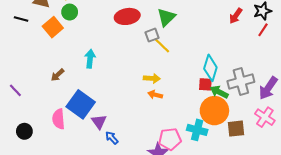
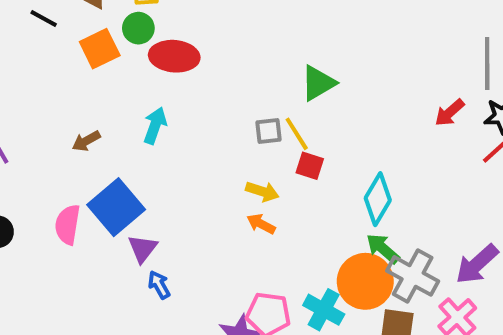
red ellipse: (127, 16) -> (174, 56), moved
gray square: (152, 35) -> (268, 131), moved
gray cross: (241, 82) -> (413, 276), moved, turned 30
red square: (205, 84) -> (310, 166), moved

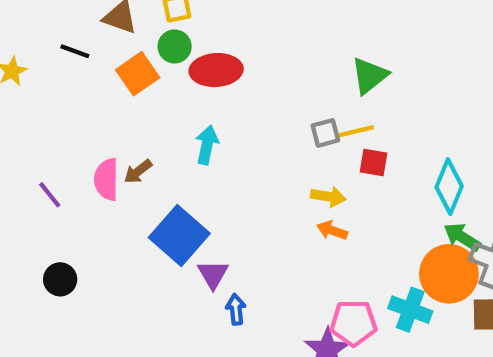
yellow line: (297, 134) -> (355, 132), turned -63
pink semicircle: (68, 225) -> (106, 179), moved
blue arrow: (159, 285) -> (236, 309), turned 32

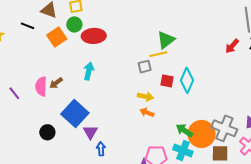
yellow line: (355, 132) -> (158, 54), moved
cyan diamond: (449, 187) -> (187, 80), moved
green arrow: (462, 237) -> (184, 130), moved
black circle: (60, 279) -> (47, 132), moved

